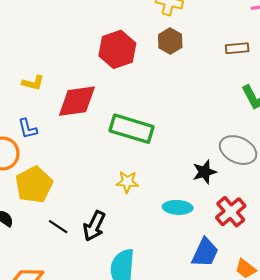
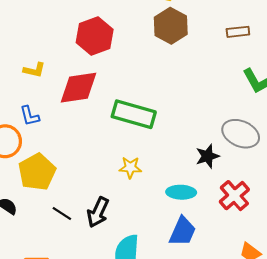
brown hexagon: (170, 41) -> (171, 26), size x1.4
red hexagon: (117, 49) -> (95, 36), moved
blue trapezoid: (205, 253) -> (183, 231), moved

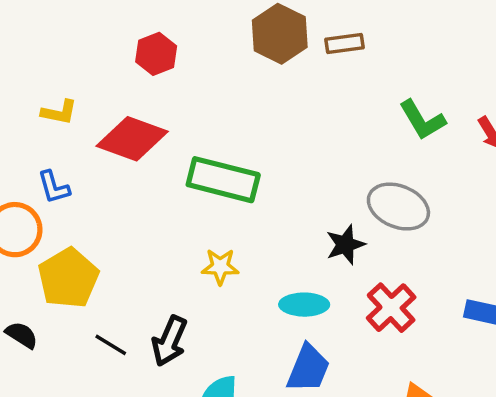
brown rectangle: (238, 32) -> (345, 43), moved
red hexagon: (95, 36) -> (156, 54), size x0.7
red diamond: (78, 88) -> (132, 139), turned 30

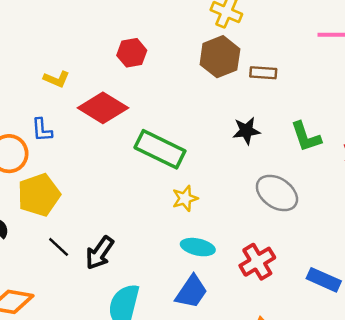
black star: (345, 245) -> (246, 131), moved
yellow star: (220, 267) -> (185, 198), moved, turned -30

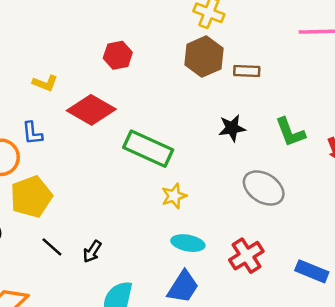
black arrow: (100, 253) -> (92, 252), size x0.7

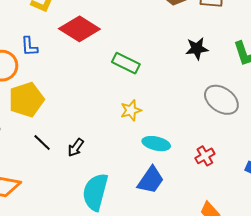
green rectangle: (148, 149) -> (126, 63), size x0.7
yellow star: (174, 196) -> (131, 110), moved
red cross: (246, 256) -> (205, 156), size x0.7

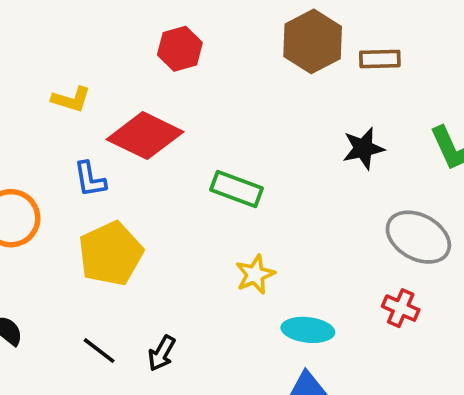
blue L-shape: (29, 46) -> (90, 179), moved
yellow pentagon: (26, 100) -> (111, 254), moved
red cross: (205, 156) -> (401, 308), moved, turned -30

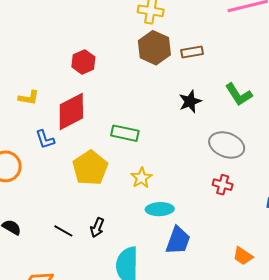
red diamond: (145, 136) -> (71, 111), turned -45
yellow pentagon: (111, 254) -> (90, 168), moved
cyan ellipse: (308, 330) -> (160, 209), moved

